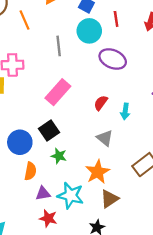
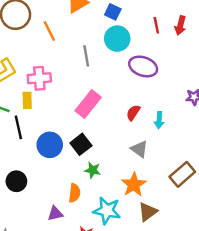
red line: (116, 19) -> (156, 25), moved
blue circle: (20, 142) -> (50, 145), moved
orange semicircle: (30, 171) -> (74, 193), moved
purple triangle: (43, 193) -> (55, 214), moved

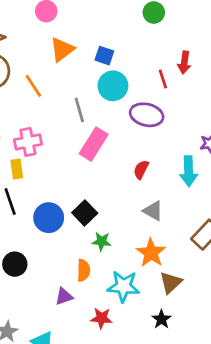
red line: (156, 25) -> (163, 79), moved
pink rectangle: (88, 104) -> (94, 144), moved
cyan arrow: (159, 120) -> (189, 171), moved, size x1.5

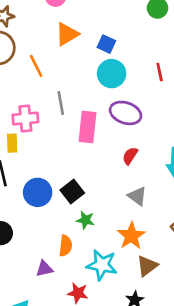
gray line: (79, 110) -> (61, 103), moved
purple ellipse: (147, 115) -> (126, 113), moved
pink rectangle: (94, 144) -> (88, 127), turned -32

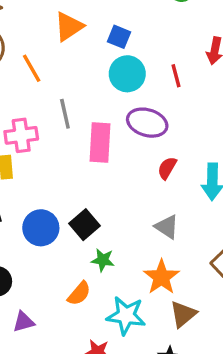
red line: (160, 72) -> (176, 76), moved
red semicircle: (130, 156) -> (167, 168), moved
orange semicircle: (66, 246) -> (79, 293), turned 36
purple triangle: (44, 269) -> (24, 322), moved

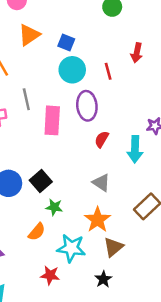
purple ellipse: (147, 123) -> (87, 106), turned 68

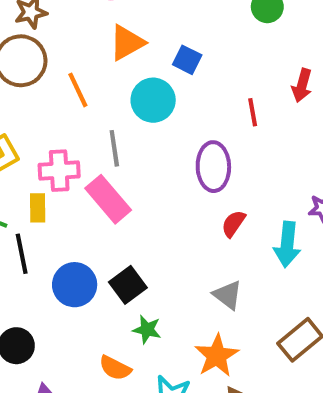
cyan circle: (72, 70) -> (153, 100), moved
pink rectangle: (52, 120) -> (108, 199), moved, turned -48
orange semicircle: (37, 232) -> (115, 368), turned 72

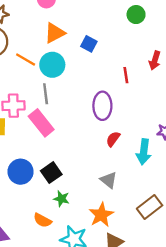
orange line: (78, 90) -> (26, 59), turned -36
cyan circle: (153, 100) -> (52, 65), moved

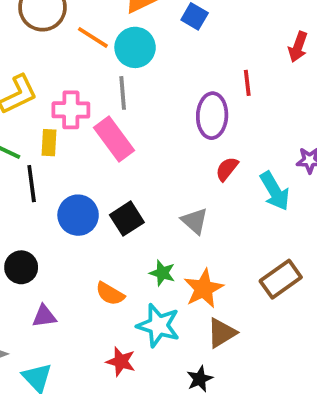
red line: (126, 75) -> (247, 83), moved
cyan arrow: (144, 152) -> (275, 191), turned -40
gray triangle: (109, 180) -> (195, 221), moved
green star: (61, 199) -> (162, 273), moved

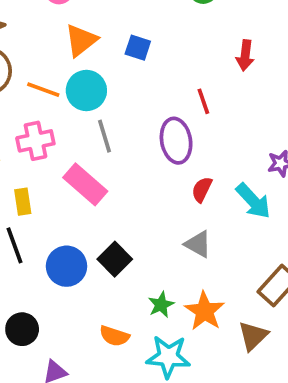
gray line: (123, 93) -> (105, 136), moved
pink cross: (71, 110) -> (35, 141), moved
gray triangle: (195, 221) -> (198, 244), moved
green star: (162, 273) -> (161, 305), turned -30
brown triangle: (222, 333) -> (253, 336), moved

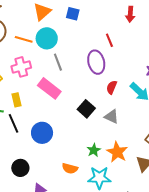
black square: (115, 259) -> (86, 109), moved

